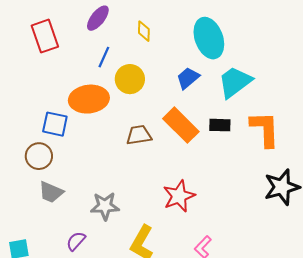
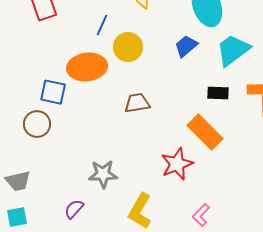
orange rectangle: (181, 125) -> (205, 132), moved
gray trapezoid: (51, 192) -> (18, 181), moved, turned -36

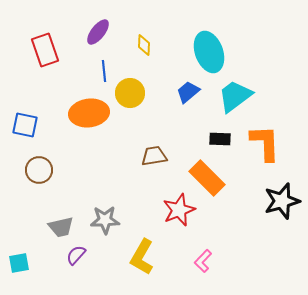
blue line: (102, 25) -> (104, 71), turned -30
blue square: (53, 92) -> (25, 125), moved
brown trapezoid: (137, 103) -> (154, 156), moved
gray trapezoid: (18, 181) -> (61, 227), moved

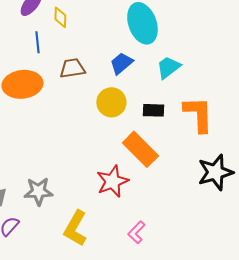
yellow diamond: (144, 45) -> (60, 17), moved
yellow circle: (130, 93) -> (111, 102), moved
cyan trapezoid: (235, 96) -> (168, 67), size x0.7
brown trapezoid: (154, 156) -> (72, 68), moved

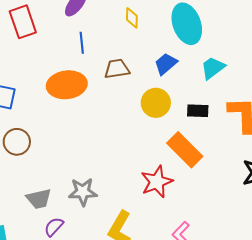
yellow diamond: (60, 17) -> (132, 18), moved

